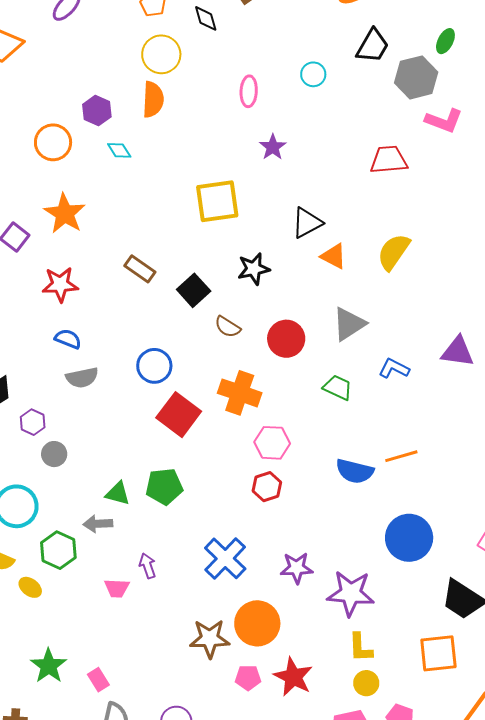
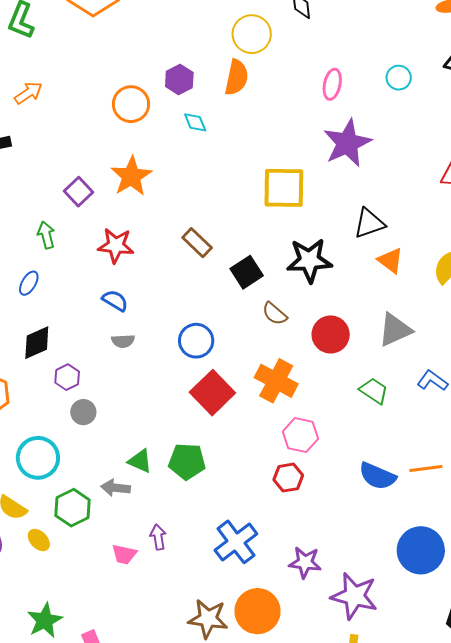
purple star: (273, 147) -> (347, 143), size x1.8
black star: (254, 269) -> (309, 260), size x1.4
gray semicircle: (82, 378) -> (123, 341), size x0.7

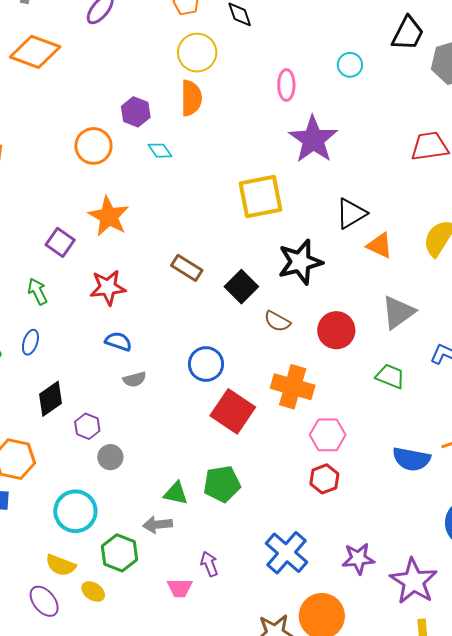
purple star: (354, 596) -> (414, 581), turned 30

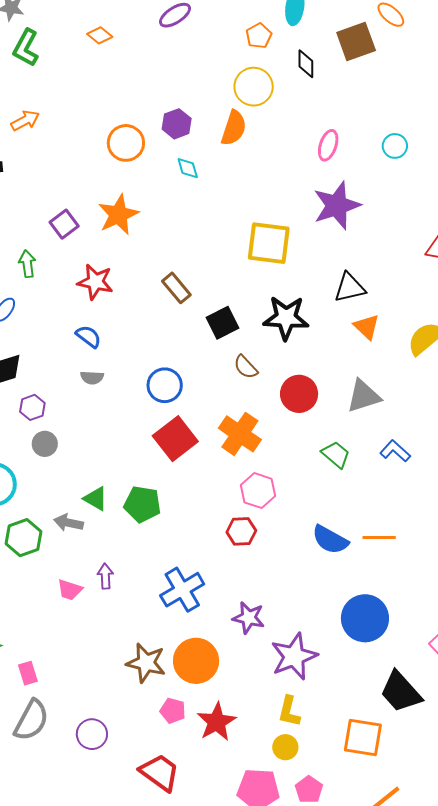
orange diamond: (35, 52) -> (100, 35), size x0.5

